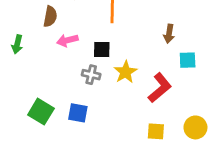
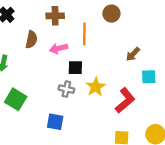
brown arrow: (169, 34) -> (133, 54), turned 35
pink arrow: (67, 40) -> (58, 49), moved
green square: (41, 112) -> (16, 99), moved

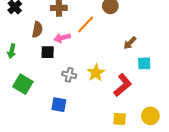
orange line: (84, 34) -> (86, 24), turned 42
black square: (75, 68) -> (48, 52), moved

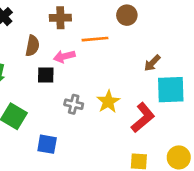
orange line: (86, 24) -> (95, 39), turned 42
cyan square: (144, 63) -> (171, 90), size x1.6
blue square: (59, 105) -> (47, 144), moved

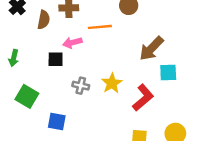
brown semicircle: (32, 46) -> (44, 20), moved
brown arrow: (152, 63) -> (151, 49), size x1.6
cyan square: (171, 90) -> (168, 72), size x0.7

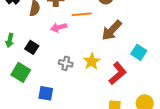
brown arrow: (151, 49) -> (112, 30), moved
black square: (56, 59) -> (32, 47), moved, turned 32
cyan square: (168, 72) -> (139, 52), turned 35

